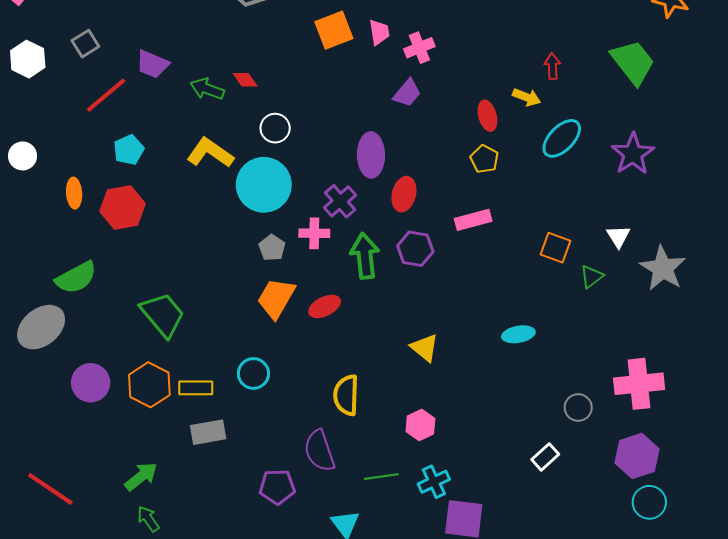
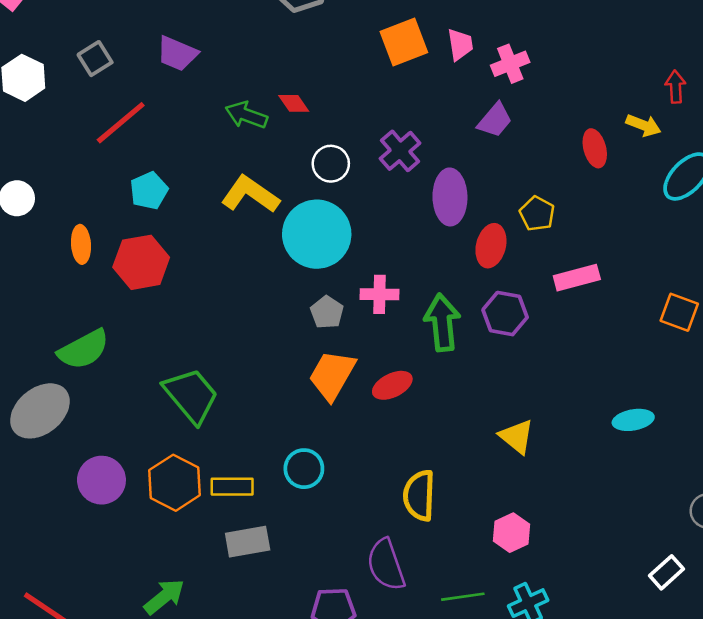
purple trapezoid: (152, 64) -> (177, 53), moved
yellow pentagon: (484, 159) -> (537, 214), moved
purple cross: (340, 201) -> (400, 151), moved

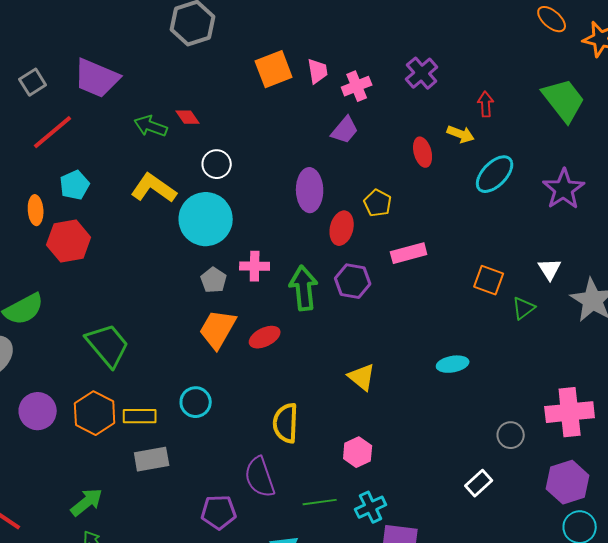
purple trapezoid: (177, 53) -> (97, 78), size x1.4
purple cross: (400, 151) -> (422, 73), moved
orange ellipse: (81, 244) -> (36, 210), moved

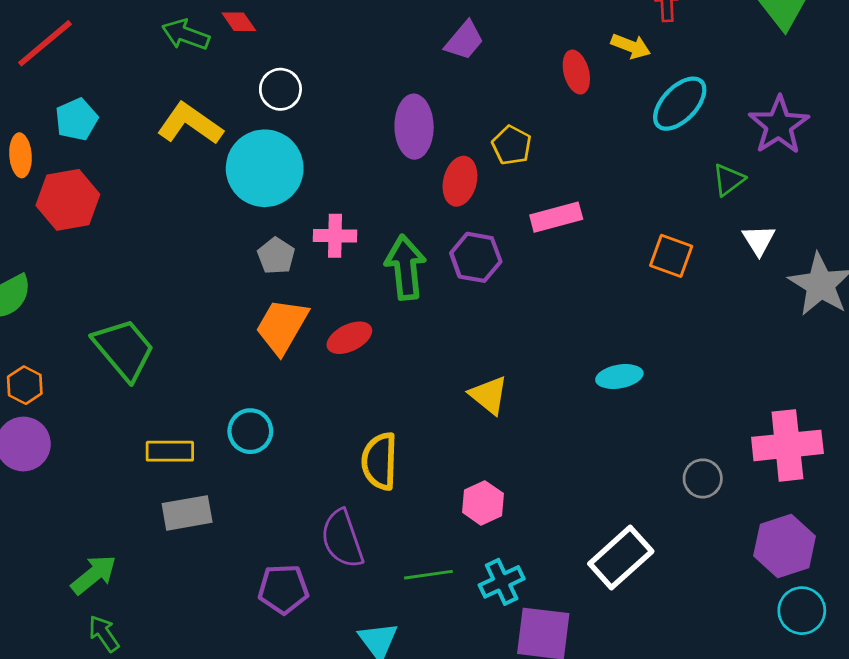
green triangle: (524, 308) -> (729, 180), moved
orange hexagon: (95, 413) -> (25, 385), moved, size x0.6
white rectangle: (479, 483) -> (621, 557), moved, size x1.6

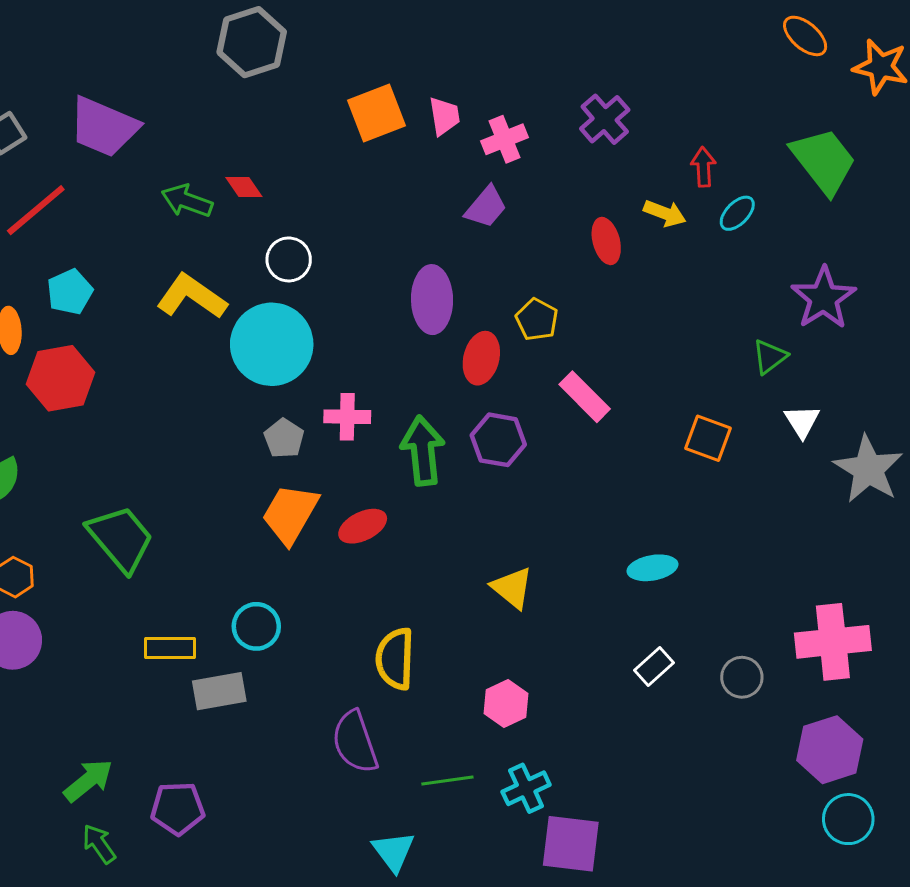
cyan ellipse: (680, 104) -> (737, 213), moved, size x0.6
pink rectangle: (556, 217) -> (585, 397), turned 60
gray rectangle: (187, 513) -> (219, 691), moved
white rectangle: (621, 557) -> (654, 666), moved, size x0.6
purple pentagon: (283, 589) -> (178, 808), moved

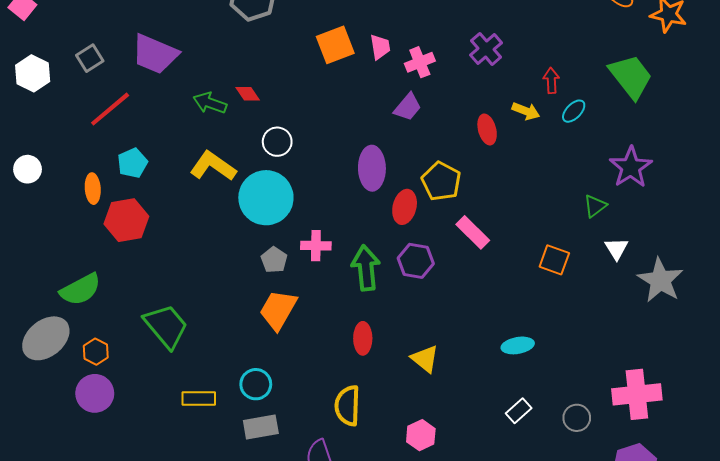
yellow pentagon: (537, 320) -> (441, 181), size x1.4
red ellipse: (363, 526) -> (363, 338), moved, turned -64
gray rectangle: (219, 691) -> (261, 427), moved

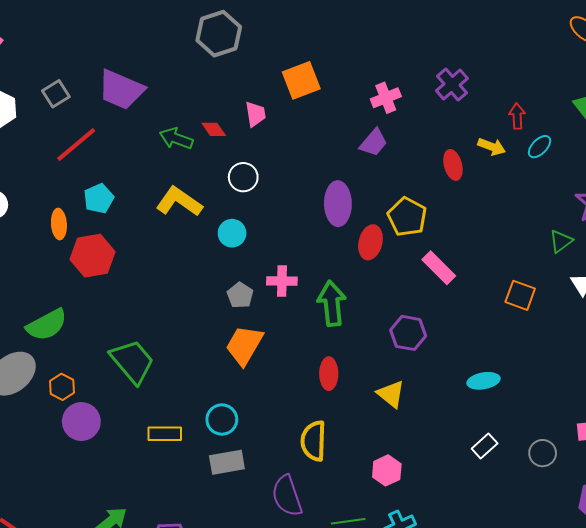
pink trapezoid: (380, 47) -> (255, 114), moved
cyan circle: (266, 198) -> (232, 233), size x0.5
purple hexagon: (416, 261) -> (408, 333), moved
purple circle: (95, 393) -> (81, 422), moved

